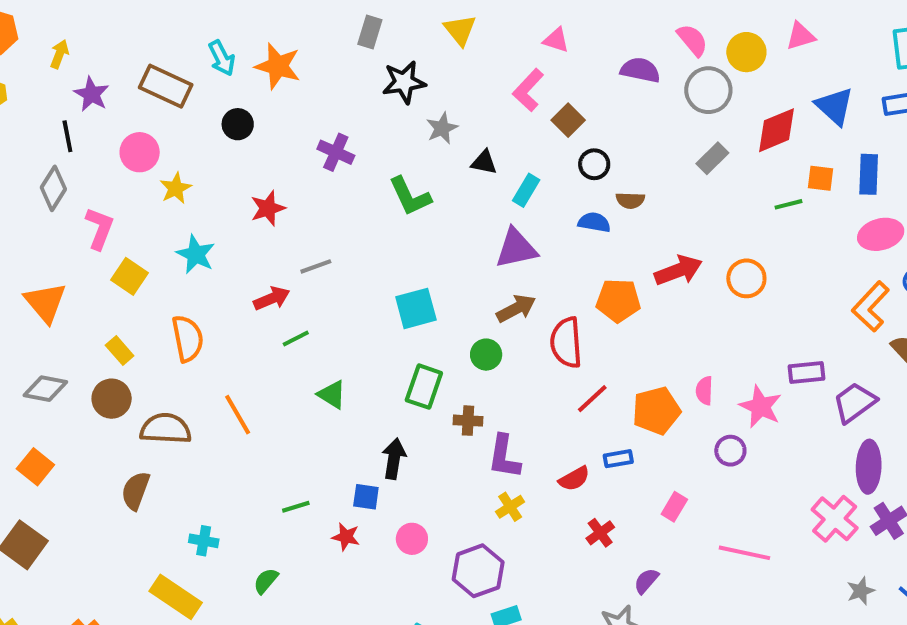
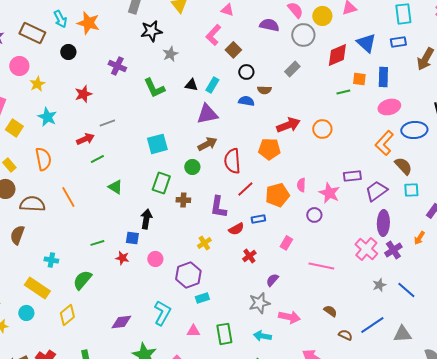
gray rectangle: (712, 158) -> (292, 69), moved
black triangle: (484, 162) -> (191, 85), moved
orange pentagon: (618, 300) -> (269, 149), moved
purple L-shape: (504, 457) -> (218, 207), moved
green semicircle: (266, 581) -> (82, 280), size x1.5

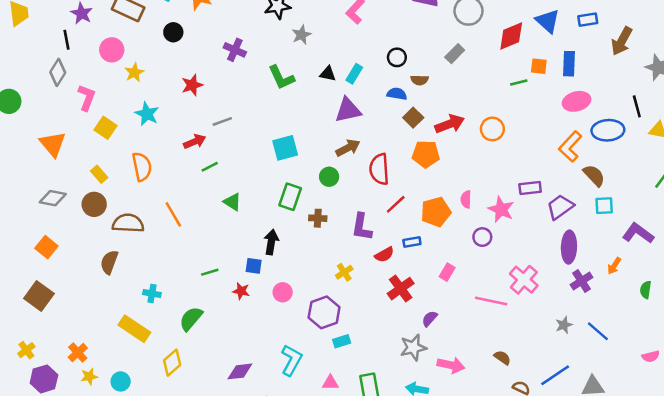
brown square: (233, 50) -> (413, 118), moved
pink cross: (366, 249) -> (524, 280), moved
red cross: (249, 256) -> (401, 289), size x1.5
cyan circle: (26, 313) -> (121, 381), moved

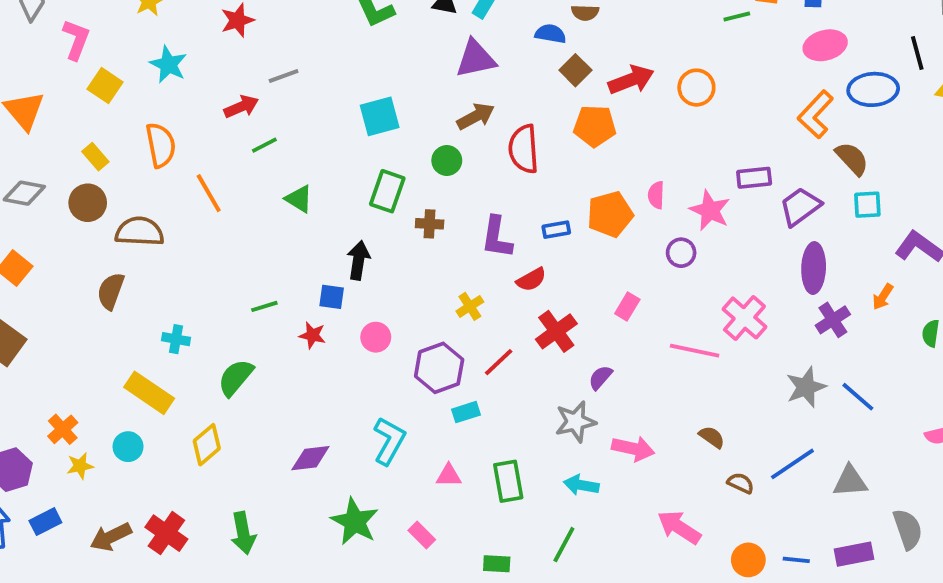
red line: (396, 204) -> (499, 362), moved
orange line: (173, 214) -> (209, 193), moved
blue rectangle: (412, 242) -> (556, 230), moved
gray star: (564, 325) -> (806, 387), size x1.5
cyan circle: (121, 381) -> (128, 447), moved

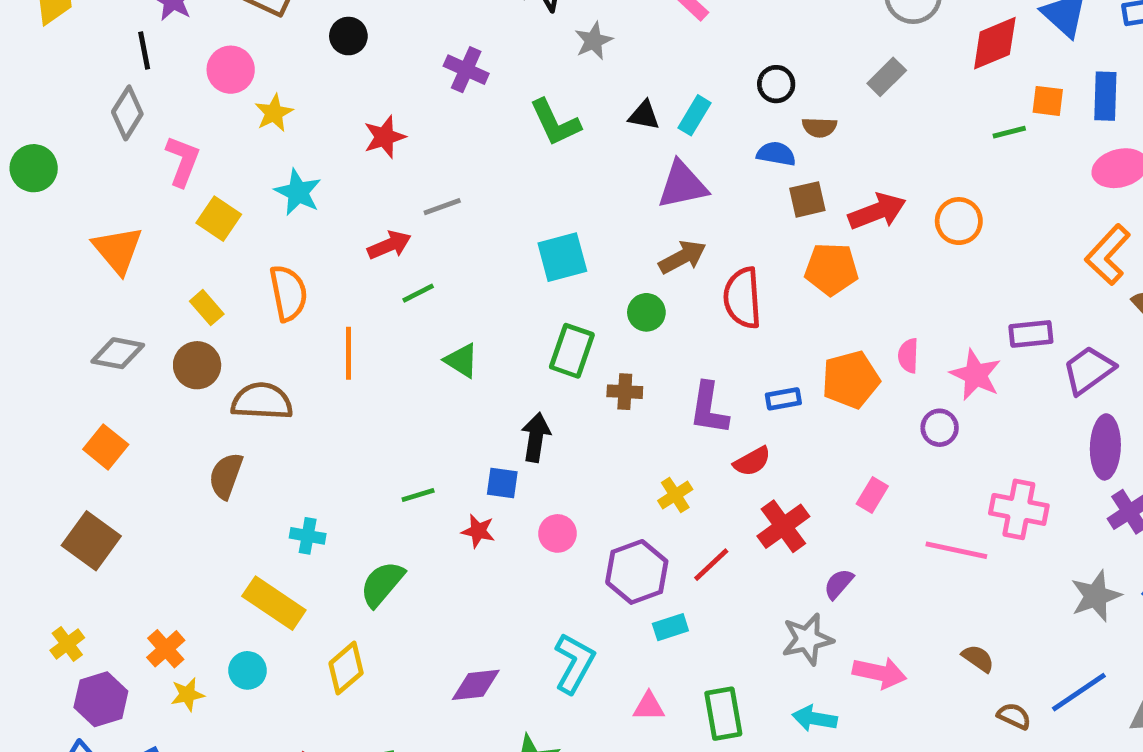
brown square: (575, 70) -> (807, 199), turned 32
orange line: (209, 193) -> (348, 353), turned 30
pink cross: (744, 318) -> (1019, 509), turned -30

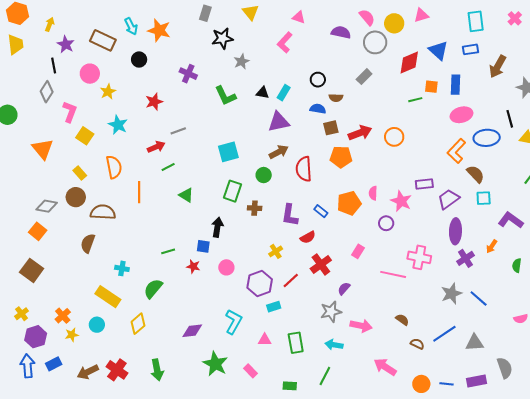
gray diamond: (118, 353) -> (47, 206), moved
blue rectangle: (783, 399) -> (321, 211), turned 48

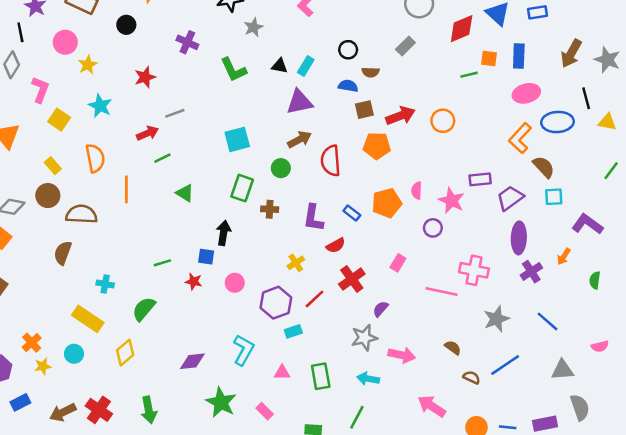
brown arrow: (498, 67) -> (571, 53), moved
gray star: (451, 294) -> (496, 319), moved
gray triangle: (475, 343) -> (562, 370), moved

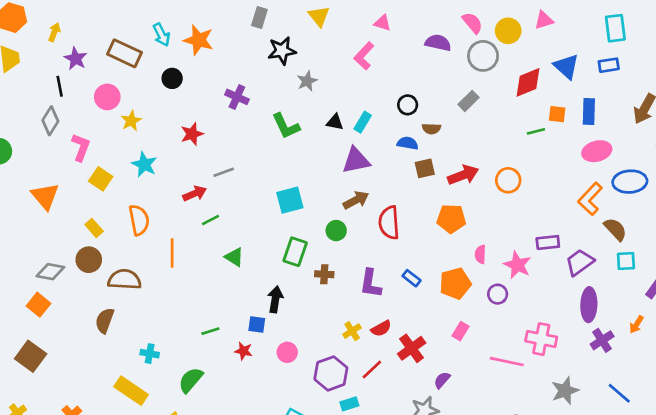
orange pentagon: (377, 146) -> (451, 219), moved
orange pentagon: (387, 203) -> (455, 283), moved
red semicircle: (336, 245) -> (381, 328), moved

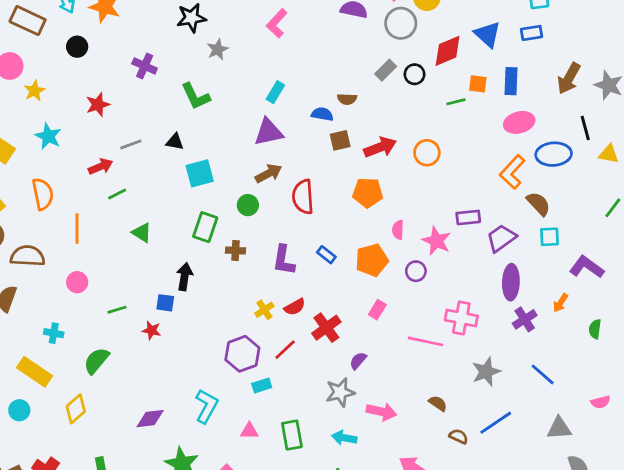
black circle: (408, 105) -> (415, 74), moved
black triangle: (335, 122) -> (175, 142), moved
pink circle: (287, 352) -> (77, 282), moved

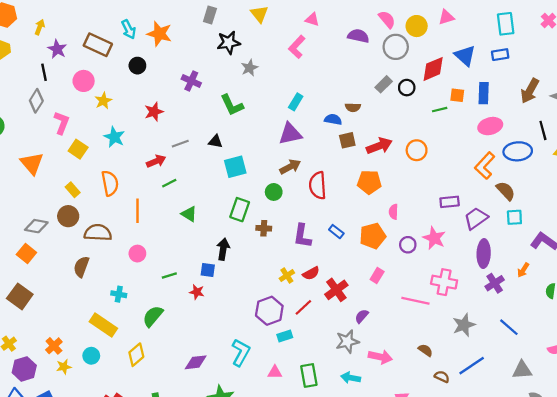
pink star: (437, 241) -> (434, 238), moved

